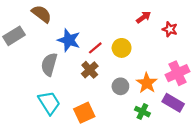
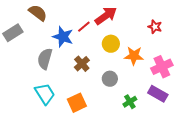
red arrow: (143, 17) -> (106, 16), moved, size x1.6
red line: (95, 48) -> (84, 27), moved
orange star: (147, 83) -> (134, 56), moved, turned -30
green cross: (142, 112) -> (130, 102), turned 32

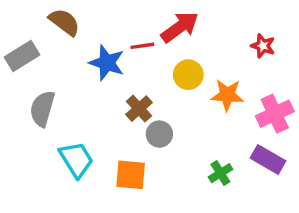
red line: (84, 27) -> (142, 46), turned 32
gray semicircle: (45, 59) -> (42, 109), moved
gray circle: (110, 79) -> (159, 134), moved
orange square: (77, 103) -> (131, 175), turned 30

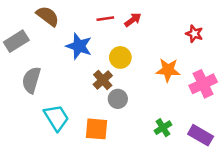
red arrow: (180, 27) -> (133, 20), size x0.6
red line: (142, 46) -> (105, 19), moved
yellow circle: (188, 75) -> (120, 57), moved
purple rectangle: (268, 159) -> (201, 135), moved

